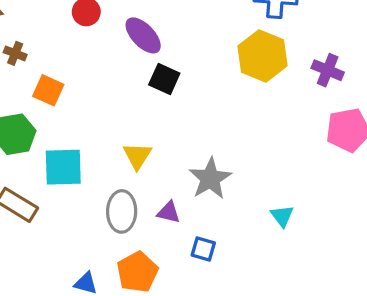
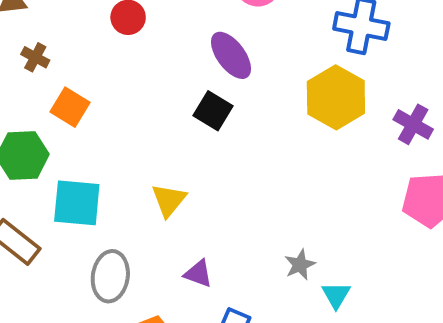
purple ellipse: (143, 35) -> (231, 55), moved
gray star: (210, 179) -> (300, 265), moved, size x0.6
gray ellipse: (122, 211) -> (110, 276), moved

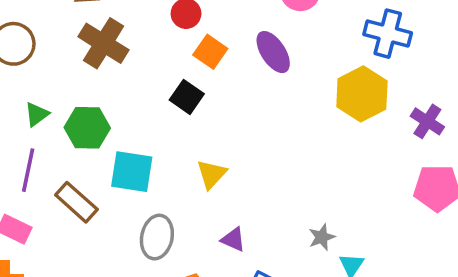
brown cross: (35, 57) -> (103, 43), size x2.0
orange square: (70, 107) -> (210, 52), moved
black square: (213, 111) -> (187, 97), moved

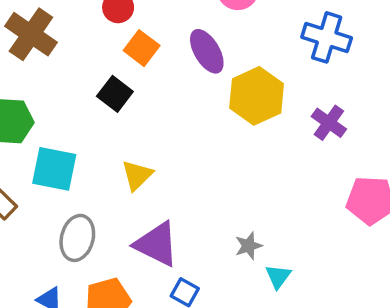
yellow hexagon: (362, 94) -> (257, 96), moved
purple cross: (427, 121) -> (329, 123), moved
purple triangle: (233, 239) -> (157, 244), size x1.8

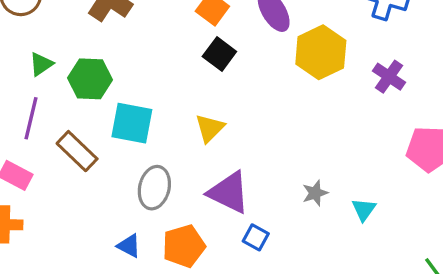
black square: (115, 94) -> (219, 54), moved
cyan triangle: (278, 276) -> (364, 209), moved

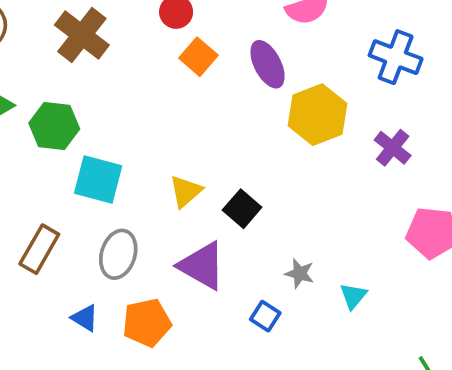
black square: (219, 54) -> (242, 209), moved
brown rectangle: (77, 151) -> (39, 249), moved, turned 72
gray star: (315, 193) -> (300, 273), turned 30
blue square: (256, 237) -> (265, 316), moved

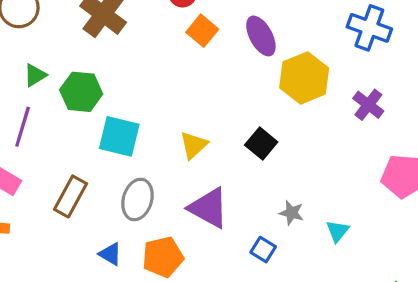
black square: (242, 209) -> (261, 143), moved

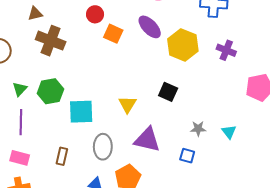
brown rectangle: (70, 196) -> (62, 156), size x0.7

